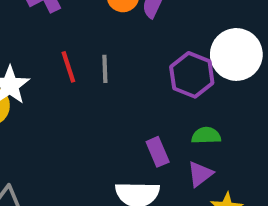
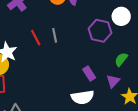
white circle: (236, 54) -> (121, 16), size x0.7
green semicircle: (206, 135) -> (121, 59), moved, turned -40

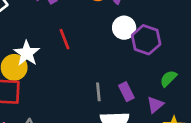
white circle: (121, 16) -> (124, 28), moved
gray line: (55, 35) -> (98, 92), moved

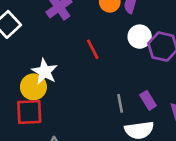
red line: (65, 39) -> (93, 49), moved

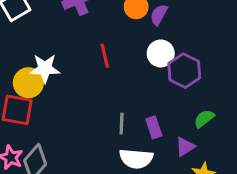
white star: (45, 72) -> (45, 68), turned 30

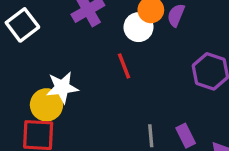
white circle: (161, 53) -> (138, 27), moved

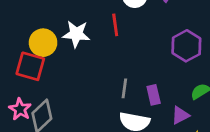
white star: (62, 87) -> (76, 34), moved

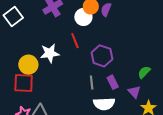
purple hexagon: (186, 46) -> (102, 56), moved
purple triangle: (180, 115) -> (134, 92), turned -32

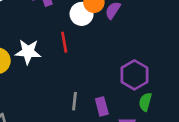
purple hexagon: (102, 56) -> (134, 75), moved
green semicircle: (144, 72) -> (145, 102), turned -40

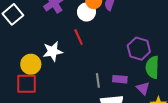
green semicircle: (145, 102) -> (152, 67), size x1.5
purple rectangle: (102, 106) -> (120, 79), turned -56

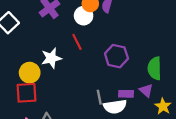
purple hexagon: (139, 49) -> (116, 56), moved
purple rectangle: (120, 79) -> (126, 94), moved
gray line: (98, 80) -> (99, 97), moved

